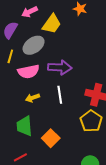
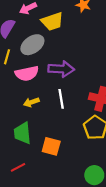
yellow trapezoid: (52, 24) -> (52, 21), turned 35
orange square: (51, 138) -> (51, 146), turned -30

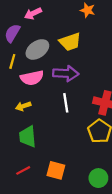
yellow trapezoid: (52, 21) -> (70, 42), moved
yellow arrow: (31, 102) -> (23, 106), moved
orange square: (51, 146) -> (56, 170), moved

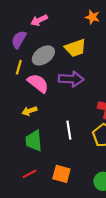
pink semicircle: (32, 78) -> (38, 83), turned -130
white line: (66, 103) -> (69, 130), moved

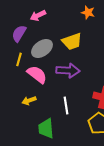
white line: (69, 130) -> (66, 105), moved
green trapezoid: (34, 141) -> (46, 128), moved

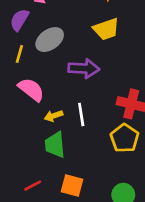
yellow trapezoid: (72, 41) -> (106, 29), moved
pink semicircle: (37, 74) -> (31, 90), moved
yellow arrow: (29, 100) -> (54, 116), moved

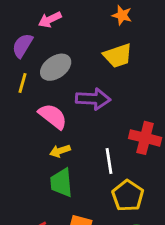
pink semicircle: (31, 90) -> (53, 116), moved
white line: (81, 115) -> (109, 161), moved
yellow pentagon: (125, 138) -> (128, 196), moved

